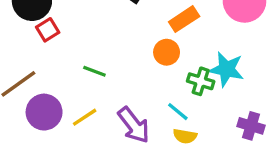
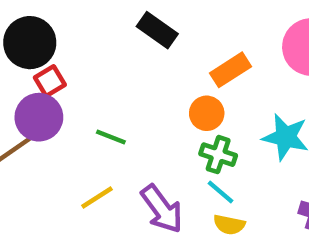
green cross: (201, 81) -> (218, 155), moved
purple circle: (44, 112) -> (39, 117), moved

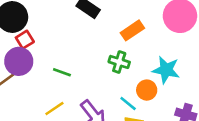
orange circle: (207, 113) -> (147, 90), moved
green cross: (218, 155) -> (119, 62), moved

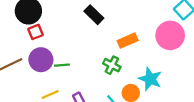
purple circle: (19, 61) -> (41, 60), moved
green line: (62, 72) -> (62, 65), turned -35

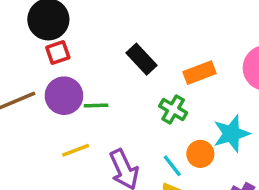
black rectangle: (94, 15) -> (141, 59), moved
cyan star: (150, 79) -> (231, 134), turned 30

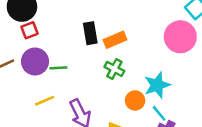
black rectangle: (141, 59) -> (90, 33), turned 35
orange rectangle: (200, 73) -> (115, 40), moved
cyan line: (172, 166) -> (159, 113), moved

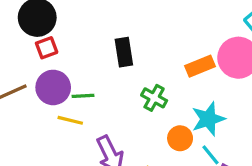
orange rectangle: (115, 40) -> (200, 66), moved
yellow line: (45, 101) -> (70, 120), moved, turned 36

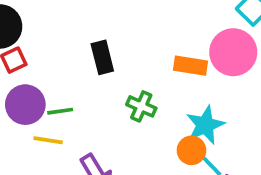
orange rectangle: (200, 66) -> (190, 66), turned 36
orange circle: (180, 138) -> (191, 150), moved

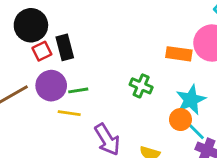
black rectangle: (102, 57) -> (65, 47), moved

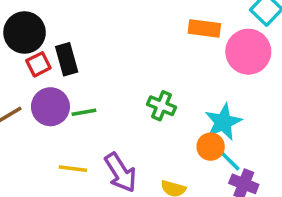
orange rectangle: (179, 54) -> (204, 28), moved
yellow line: (69, 113) -> (73, 169), moved

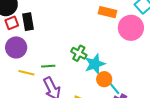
green line: (84, 112) -> (48, 66), moved
cyan star: (223, 122) -> (95, 64), moved
yellow line: (73, 169) -> (26, 73), moved

